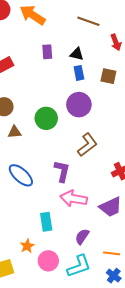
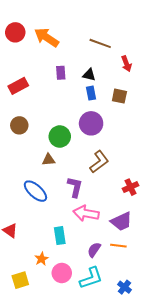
brown triangle: (15, 132) -> (49, 160), moved
orange line: (112, 253) -> (118, 246), moved

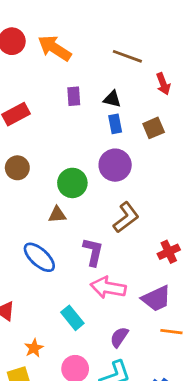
brown square: (119, 96) -> (154, 128), turned -35
cyan rectangle: (60, 236) -> (72, 318), turned -30
orange line: (118, 246) -> (171, 332), moved
orange star: (42, 259) -> (34, 348), moved

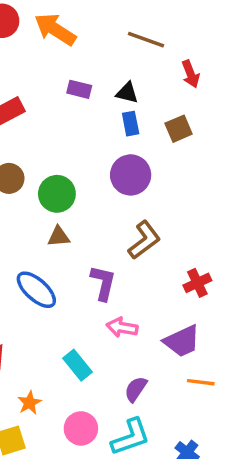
purple rectangle: (74, 96) -> (79, 89), turned -72
green circle: (72, 183) -> (57, 194), moved
pink arrow: (108, 288) -> (122, 327), size x0.7

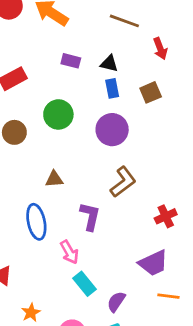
green circle: (57, 194) -> (58, 114), moved
blue ellipse: (36, 290) -> (36, 222), turned 36
pink arrow: (122, 327) -> (69, 252), moved, turned -130
cyan rectangle: (77, 365) -> (85, 284), moved

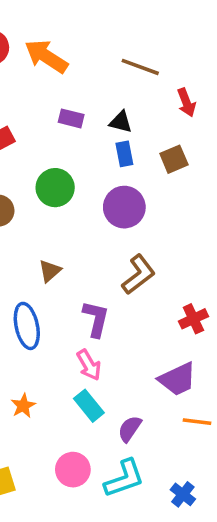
brown triangle: (54, 179) -> (50, 271), turned -36
pink arrow: (69, 252) -> (89, 365), moved
orange star: (31, 313) -> (23, 406), moved

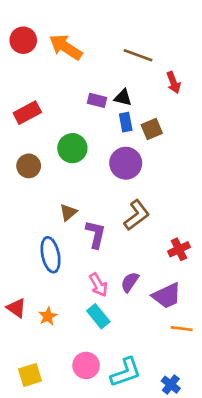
purple rectangle: (71, 118) -> (97, 100), moved
brown square: (174, 159) -> (152, 129), moved
purple L-shape: (96, 319) -> (96, 234), moved
purple semicircle: (130, 429) -> (130, 282), moved

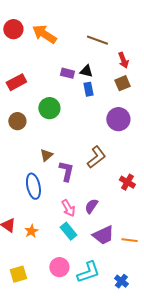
brown square: (152, 129) -> (122, 83), moved
purple circle: (126, 163) -> (118, 119), moved
red cross: (179, 249) -> (127, 182), turned -35
purple trapezoid: (167, 296) -> (103, 235), moved

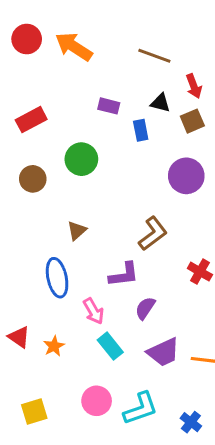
black triangle: (86, 71) -> (160, 103), moved
purple L-shape: (66, 171) -> (124, 275), moved, turned 70
pink arrow: (68, 208) -> (94, 311), moved

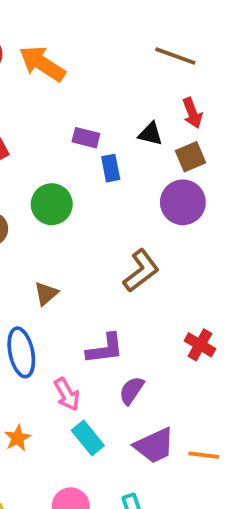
brown line: (154, 56) -> (175, 56), moved
blue rectangle: (141, 130) -> (111, 168), moved
purple circle: (186, 176) -> (183, 202), moved
brown L-shape: (153, 234) -> (141, 271), moved

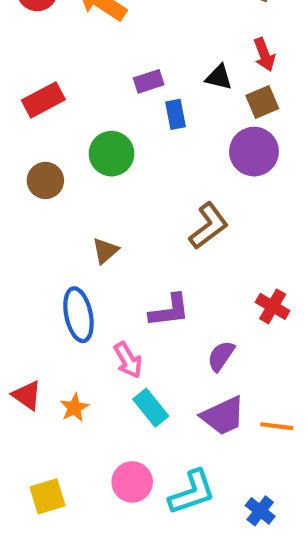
purple rectangle: (86, 138) -> (149, 81), turned -32
purple semicircle: (132, 390) -> (221, 356), moved

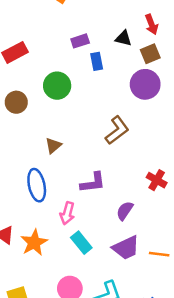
pink arrow: (128, 360) -> (67, 213), turned 45
orange star: (74, 408) -> (34, 243), size x1.5

